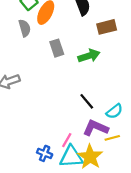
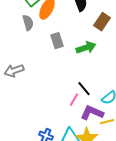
brown rectangle: (107, 27) -> (102, 22), turned -42
pink line: (67, 140) -> (74, 100), moved

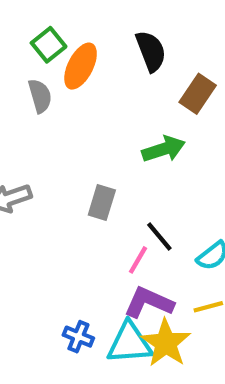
gray rectangle: (57, 41) -> (102, 202), moved, turned 35
purple L-shape: (92, 113) -> (149, 303), moved

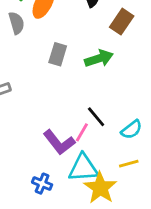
gray rectangle: (102, 202) -> (58, 54), moved
purple L-shape: (149, 303) -> (59, 142), moved, turned -152
cyan triangle: (130, 343) -> (83, 168), moved

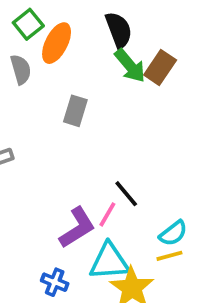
green arrow: (99, 58) -> (130, 66), moved, turned 68
cyan semicircle: (132, 130) -> (173, 233), moved
purple L-shape: (59, 142) -> (77, 228), turned -84

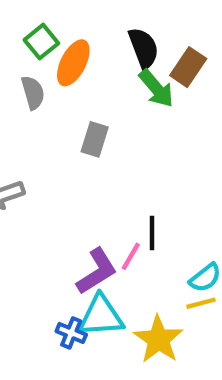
brown rectangle: (160, 68) -> (188, 67), moved
black line: (126, 194) -> (152, 233), turned 40
cyan triangle: (109, 261) -> (101, 316), moved

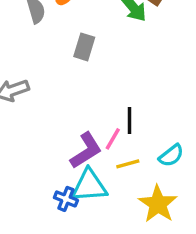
yellow line: (201, 303) -> (128, 164), moved
yellow star: (158, 339) -> (158, 204), moved

